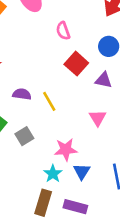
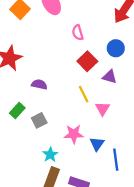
yellow line: (49, 101) -> (84, 94), moved
blue triangle: (82, 171) -> (97, 144), moved
cyan star: (53, 174) -> (50, 155), moved

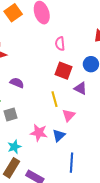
red square: (87, 61) -> (63, 71), turned -36
blue triangle: (97, 144) -> (59, 135), moved

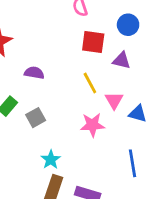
pink star: (39, 133) -> (92, 125), moved
blue triangle: (59, 135) -> (138, 114), moved, turned -48

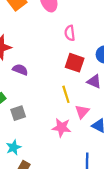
purple semicircle: (34, 73) -> (20, 70), moved
cyan star: (51, 160) -> (14, 147), moved

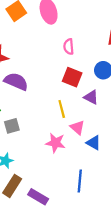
purple semicircle: (20, 70) -> (16, 81), size x1.5
pink triangle: (82, 112) -> (77, 128), turned -32

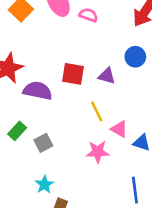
pink semicircle: (69, 47) -> (88, 15), moved, turned 126
red square: (72, 77) -> (73, 74), moved
purple triangle: (91, 97) -> (107, 76), moved

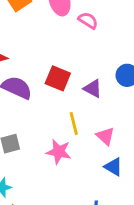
pink triangle: (119, 129) -> (105, 136), moved
pink star: (98, 152) -> (59, 152), moved

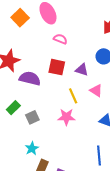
pink semicircle: (88, 20) -> (60, 39), moved
pink triangle: (105, 136) -> (96, 91), moved

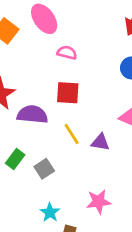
purple triangle: (82, 70) -> (100, 142), moved
yellow line: (73, 96) -> (72, 134), moved
pink star: (66, 117) -> (99, 202), moved

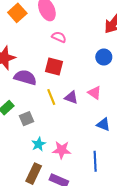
purple triangle: (100, 142) -> (71, 97), moved
cyan star: (50, 212) -> (39, 144), moved

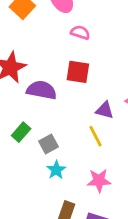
yellow line: (51, 97) -> (95, 136), moved
cyan star: (39, 144) -> (56, 170), moved

